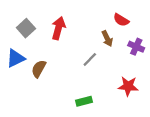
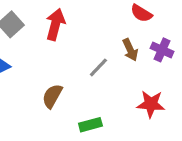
brown arrow: (107, 39) -> (130, 50), moved
brown semicircle: (39, 69) -> (52, 96), moved

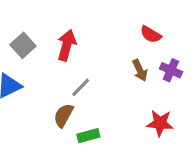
gray line: (98, 67) -> (81, 87), moved
green rectangle: (90, 125) -> (88, 136), moved

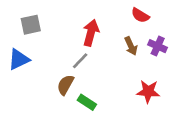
gray square: (23, 45) -> (31, 25), turned 30
red arrow: (67, 45) -> (91, 33), moved
green rectangle: (88, 136) -> (87, 102), turned 48

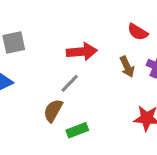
red arrow: (91, 33) -> (82, 52), turned 70
green rectangle: (87, 102) -> (77, 130), turned -54

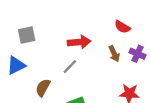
brown semicircle: (53, 111) -> (43, 88), moved

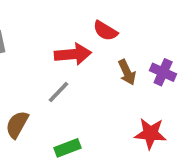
red semicircle: (122, 27) -> (105, 31), moved

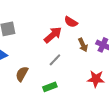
red arrow: (73, 54) -> (53, 35), turned -36
gray line: (58, 92) -> (55, 60), moved

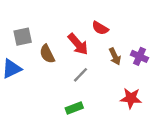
red arrow: (53, 35) -> (78, 44), turned 90
brown semicircle: (22, 74) -> (47, 54), moved, turned -56

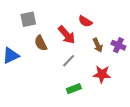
gray square: (23, 37) -> (28, 19), moved
red star: (131, 98) -> (102, 74), moved
green rectangle: (74, 108) -> (74, 89), moved

